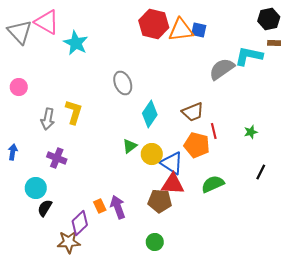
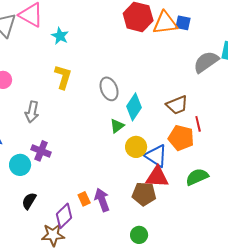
cyan star: (76, 43) -> (60, 36), size x0.7
gray ellipse: (123, 83) -> (109, 89), moved
yellow L-shape: (74, 112) -> (63, 77), moved
green triangle: (130, 146) -> (117, 126), moved
cyan circle: (36, 188) -> (20, 165), moved

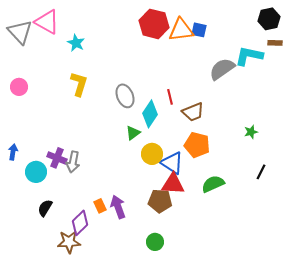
gray arrow: (32, 112) -> (73, 162), moved
red line: (198, 124) -> (170, 97), moved

